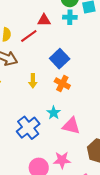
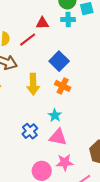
yellow arrow: (33, 81) -> (33, 84), size x1.5
pink triangle: (71, 126) -> (58, 137), moved
blue cross: (28, 128) -> (30, 131), size x0.7

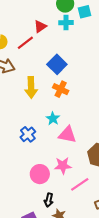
red triangle: (42, 23) -> (40, 26), turned -32
pink triangle: (58, 137) -> (67, 135), moved

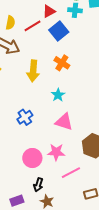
blue square: (57, 64) -> (59, 31), moved
orange cross: (61, 89) -> (62, 63), moved
cyan star: (53, 119) -> (58, 95), moved

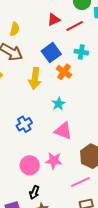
cyan cross: (75, 10) -> (81, 52), moved
red line: (33, 26) -> (75, 26), moved
blue square: (59, 31) -> (51, 53), moved
pink line: (71, 173) -> (80, 182), moved

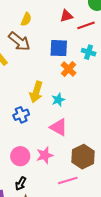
blue square: (51, 53) -> (59, 48), turned 30
yellow arrow: (35, 78) -> (36, 92), moved
pink star: (54, 161) -> (45, 155), turned -30

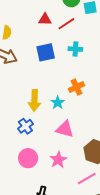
red triangle: (66, 16) -> (45, 19), turned 32
orange cross: (68, 69) -> (76, 87), moved, turned 35
pink circle: (20, 156) -> (28, 158), moved

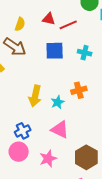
red triangle: (45, 19) -> (49, 19), moved
red line: (66, 24) -> (68, 25), moved
blue cross: (25, 126) -> (23, 131), moved

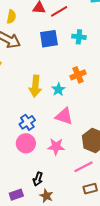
pink star: (48, 159) -> (56, 147), turned 30

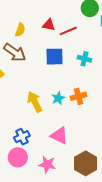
yellow arrow: (35, 86) -> (35, 102), turned 140
cyan star: (58, 89) -> (58, 98), moved

